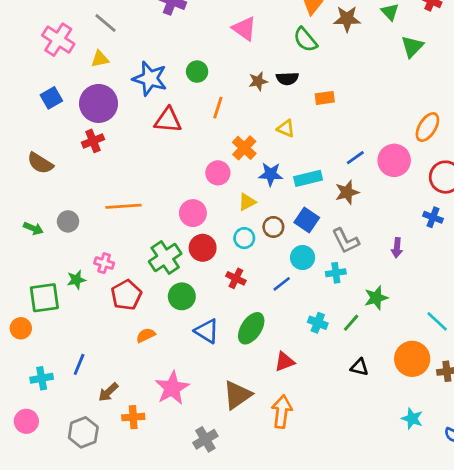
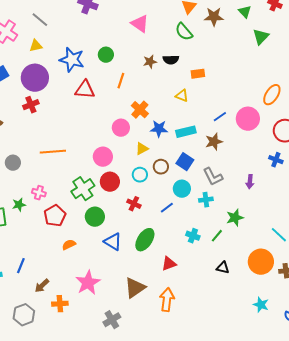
yellow triangle: (286, 128) -> (182, 96), moved

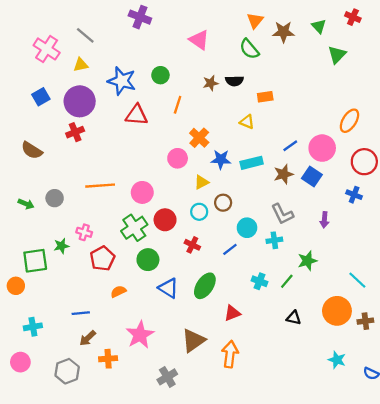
pink circle: (103, 157) -> (142, 192), moved
blue square: (185, 162) -> (312, 176), moved
blue line: (21, 266) -> (81, 313), moved, turned 63

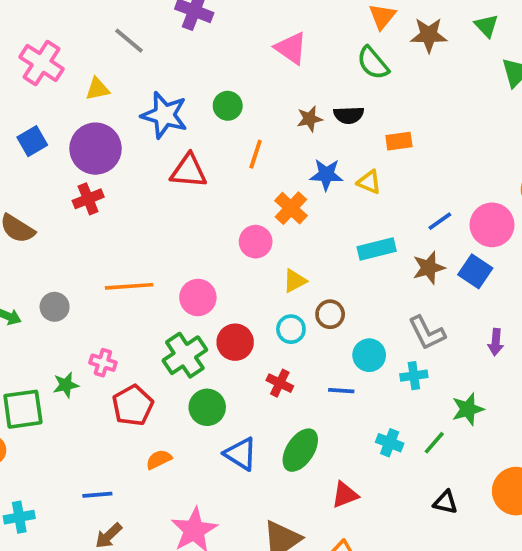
gray line: (85, 35) -> (129, 41), moved
blue star: (221, 159) -> (326, 175), moved
blue line: (230, 249) -> (341, 391), turned 42

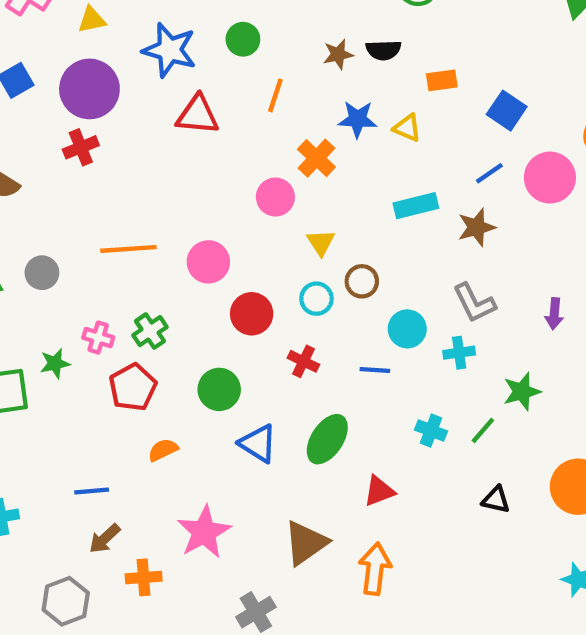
blue square: (475, 271) -> (507, 111), moved
yellow triangle: (295, 281) -> (321, 242), turned -35
green cross: (185, 355) -> (150, 331), moved, size x0.7

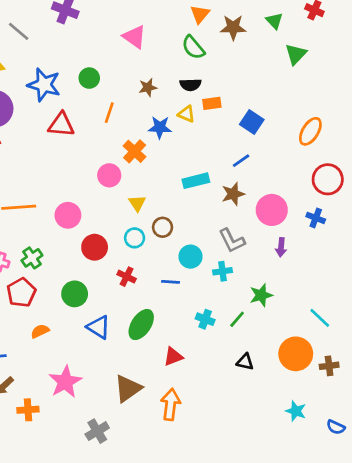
black semicircle: (383, 50) -> (190, 85), moved
yellow triangle: (407, 128) -> (186, 114), moved
pink circle: (550, 178) -> (272, 210), moved

